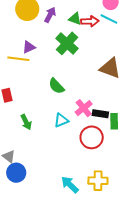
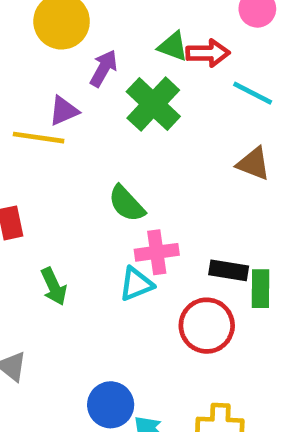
purple arrow: (50, 15) -> (104, 68), moved
cyan line: (109, 19) -> (253, 93), moved
brown triangle: (110, 68) -> (253, 164), size x0.7
pink cross: (84, 108) -> (157, 252), moved, turned 30
blue circle: (16, 173) -> (111, 405), moved

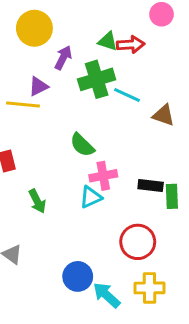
cyan line: (253, 93) -> (127, 95), moved
green cross: (153, 104) -> (97, 79), turned 32
red circle: (207, 326) -> (138, 242), moved

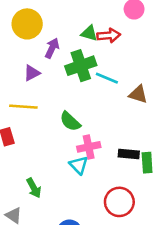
yellow line: (23, 105) -> (23, 107), moved
cyan triangle: (91, 197) -> (79, 165), turned -48
green arrow: (37, 201) -> (34, 188), moved

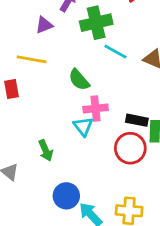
cyan line: (107, 78) -> (115, 52), moved
green arrow: (34, 188) -> (46, 150), moved
red circle: (119, 202) -> (130, 148), moved

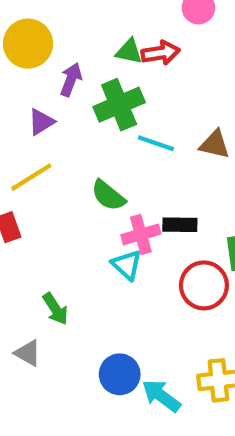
yellow line: (32, 59) -> (31, 177), turned -32
black rectangle: (137, 120) -> (180, 225), moved
green arrow: (46, 150) -> (55, 309), moved

